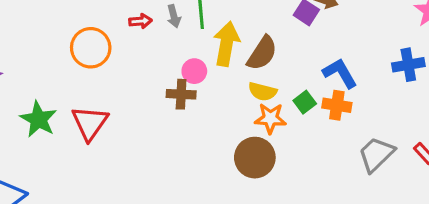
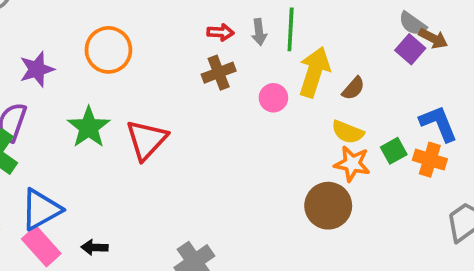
orange circle: (91, 48) -> (108, 50), moved
brown semicircle: (262, 53) -> (353, 88), size x0.6
brown cross: (181, 94) -> (219, 73), moved, turned -32

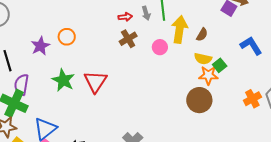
orange circle: (108, 50) -> (67, 37), size x0.7
purple star: (37, 69) -> (40, 46), moved
green square: (394, 151) -> (220, 65), moved
orange cross: (430, 160) -> (252, 99), moved, turned -36

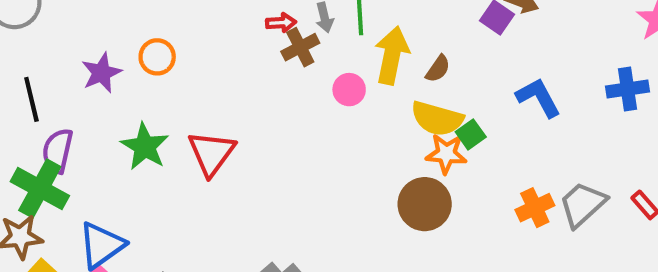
brown cross: (128, 39) -> (300, 47), moved
yellow semicircle: (203, 59) -> (437, 119), size x1.4

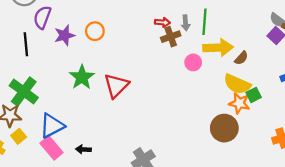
yellow arrow: (392, 55) -> (218, 48), turned 68
purple semicircle: (58, 151) -> (42, 17), moved

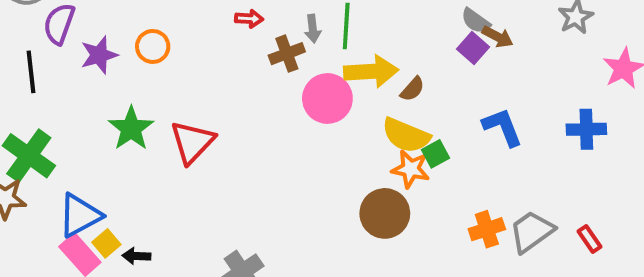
red arrow: (162, 22) -> (249, 19), moved
pink circle: (193, 62) -> (327, 98), size x1.6
yellow square: (19, 136) -> (106, 243), moved

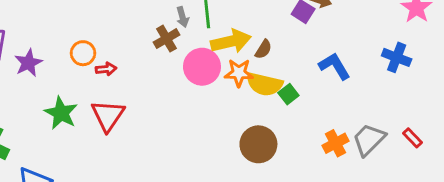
red arrow: (249, 19) -> (106, 69), moved
orange circle: (153, 46) -> (83, 53), moved
blue cross: (586, 129) -> (397, 57), turned 32
orange star: (411, 169) -> (239, 73), moved

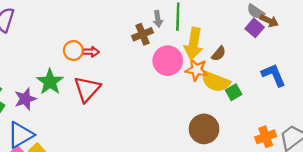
yellow arrow: (231, 41) -> (194, 44), turned 104
orange circle: (83, 53) -> (73, 51), moved
purple star: (28, 63) -> (25, 99), moved

